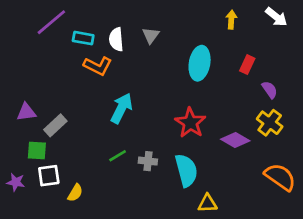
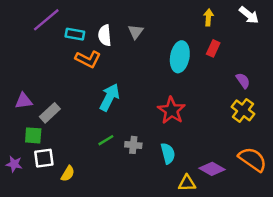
red rectangle: (247, 65) -> (213, 48), moved
purple diamond: (235, 140) -> (212, 169), moved
cyan semicircle: (186, 170) -> (168, 153), size x0.7

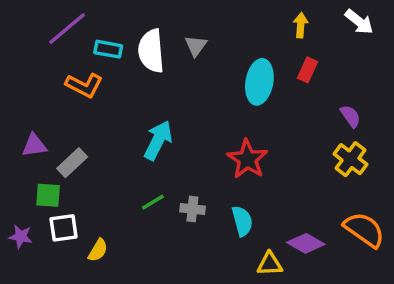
white semicircle: (105, 35) -> (151, 51), size x1.4
orange L-shape: (88, 59) -> (84, 85), moved

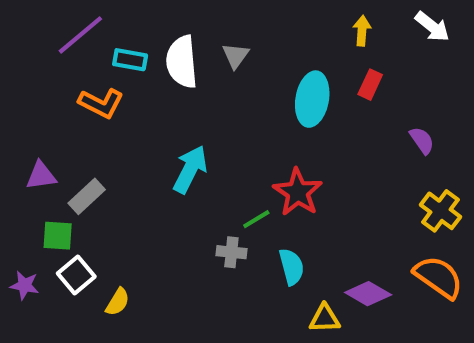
yellow cross: (350, 159) -> (441, 211), moved
green line: (153, 202) -> (256, 219), moved
white square: (64, 228) -> (76, 275), turned -32

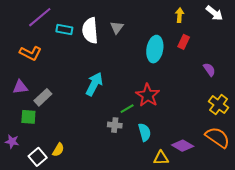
orange L-shape: (101, 103) -> (30, 53), moved
white square: (76, 275) -> (38, 157), moved

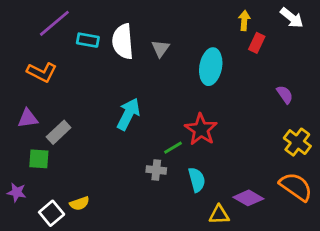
gray triangle: (117, 27) -> (160, 48), moved
red rectangle: (184, 42) -> (257, 43), moved
yellow semicircle: (58, 150) -> (79, 203), turned 40

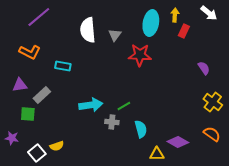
cyan rectangle: (88, 40) -> (63, 66), moved
cyan ellipse: (211, 67) -> (151, 23), moved
cyan arrow: (128, 114) -> (91, 105), moved, turned 55
red star: (201, 129) -> (140, 55), moved, turned -30
orange semicircle: (296, 187) -> (212, 134), size x0.7

